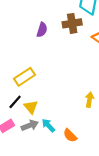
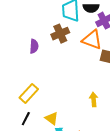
yellow triangle: (31, 107) -> (52, 118), moved

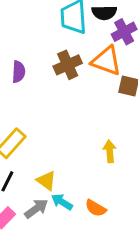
brown cross: (60, 34) -> (68, 65), moved

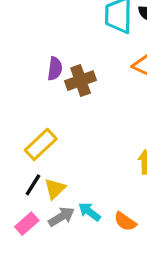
brown cross: (68, 65) -> (81, 81), moved
yellow triangle: (46, 181) -> (55, 189), moved, turned 35

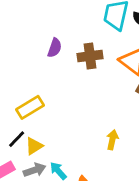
brown cross: (81, 81) -> (90, 56), moved

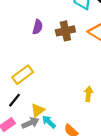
yellow triangle: (34, 146) -> (38, 110), moved

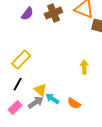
purple semicircle: (38, 27) -> (27, 14), turned 32
yellow triangle: (38, 110) -> (40, 90), turned -32

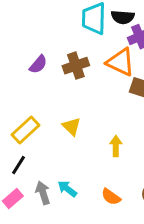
yellow triangle: (40, 90) -> (72, 126), moved
gray arrow: (36, 102) -> (43, 193), turned -77
orange semicircle: (74, 103) -> (111, 197), moved

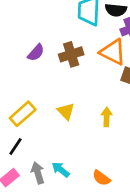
yellow arrow: (116, 146) -> (107, 117), moved

